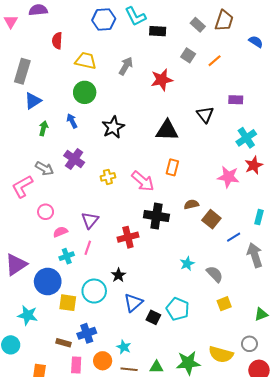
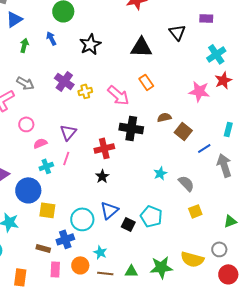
purple cross: (74, 159) -> (64, 81), moved
orange rectangle: (172, 167) -> (146, 82), turned -49
black star: (118, 275) -> (102, 176), moved
cyan circle: (94, 291) -> (82, 219), moved

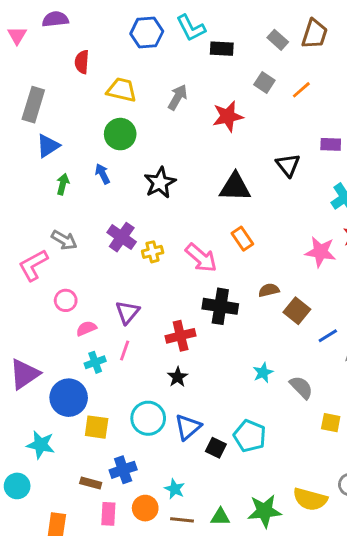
yellow square: (195, 211) -> (331, 423), moved, turned 32
cyan circle: (82, 219) -> (148, 418), moved

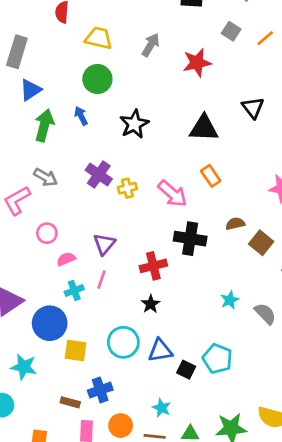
green arrow: (63, 184) -> (44, 125), size x1.6
blue triangle: (188, 427) -> (160, 350), turned 32
cyan star: (175, 489) -> (162, 408), moved

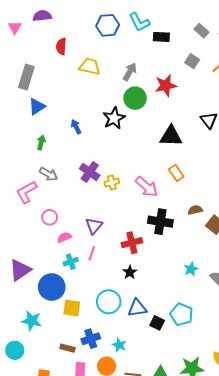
green circle: (97, 79) -> (135, 98), moved
black star: (134, 124) -> (114, 118), moved
green arrow: (44, 125) -> (41, 142), moved, size x0.6
cyan star: (162, 408) -> (119, 345), moved

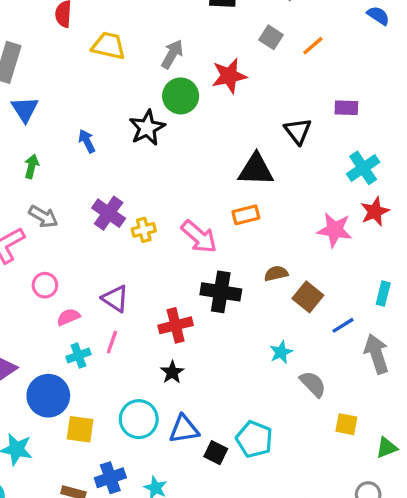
blue triangle: (37, 107) -> (25, 109), turned -30
black triangle: (171, 136) -> (256, 170), moved
orange rectangle: (176, 173) -> (246, 215), turned -70
purple triangle: (94, 226) -> (115, 299), turned -36
cyan star: (191, 269) -> (281, 352), moved

